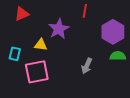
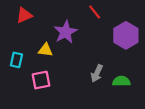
red line: (85, 11) -> (95, 12), turned -48
green semicircle: (118, 56) -> (121, 81), moved
pink square: (37, 72) -> (41, 80), size x0.7

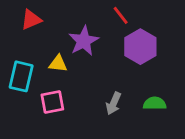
purple hexagon: (126, 35) -> (140, 47), moved
cyan rectangle: (16, 60) -> (21, 76), size x1.5
gray arrow: (97, 73) -> (113, 103), moved

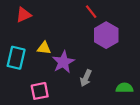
purple star: (84, 41) -> (63, 62), moved
pink square: (52, 102) -> (40, 91), moved
green semicircle: (155, 103) -> (124, 88), moved

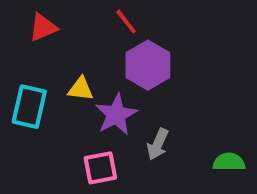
red line: (91, 12) -> (126, 22), moved
purple hexagon: (106, 35) -> (148, 65), moved
pink square: (40, 91) -> (100, 168), moved

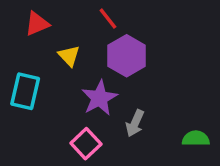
yellow triangle: (81, 89) -> (69, 56), moved, turned 40
pink square: (100, 168) -> (86, 144), turned -32

